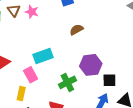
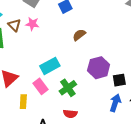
green cross: (67, 82) -> (68, 88), moved
yellow rectangle: (21, 94) -> (23, 102), moved

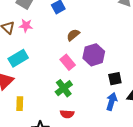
cyan rectangle: (50, 66) -> (18, 58), moved
purple hexagon: (99, 68) -> (94, 55), moved
pink rectangle: (40, 86) -> (68, 62), moved

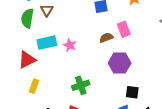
pink star: (26, 26) -> (70, 45), moved
pink rectangle: (68, 62) -> (124, 29), moved

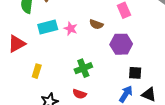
brown semicircle: (106, 38) -> (96, 24), moved, turned -136
red triangle: (27, 60) -> (17, 44), moved

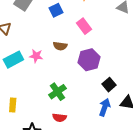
black square: (135, 73) -> (109, 85), turned -32

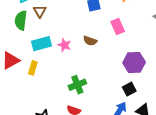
purple hexagon: (89, 60) -> (134, 62), moved
yellow rectangle: (13, 105) -> (33, 68), moved

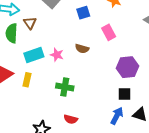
green cross: (77, 85) -> (65, 87), moved, turned 36
black square: (129, 89) -> (125, 94), turned 32

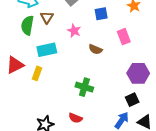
pink star: (57, 55) -> (74, 31), moved
green cross: (65, 87) -> (84, 87), moved
black square: (125, 94) -> (132, 100), turned -32

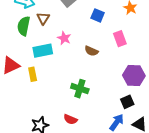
blue square: (101, 14) -> (98, 15), turned 32
pink star: (74, 31) -> (64, 38), moved
yellow rectangle: (37, 73) -> (33, 74), turned -32

